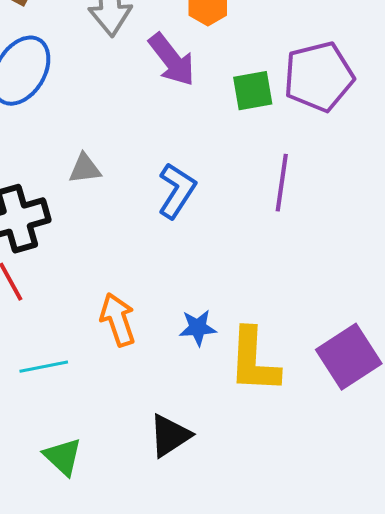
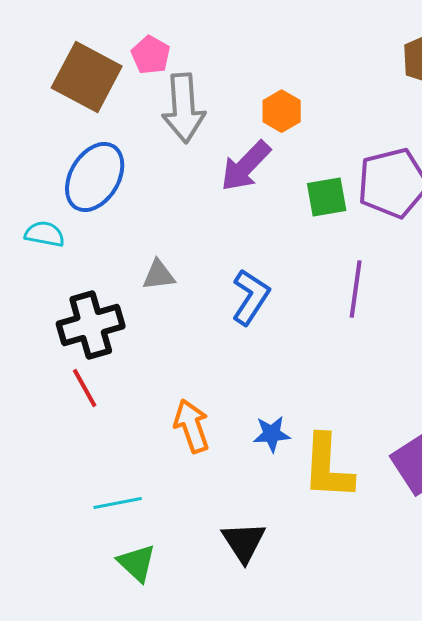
purple arrow: (172, 60) -> (246, 166), turned 82
cyan line: (44, 367) -> (118, 503), moved
black triangle: (170, 436) -> (244, 542), turned -30

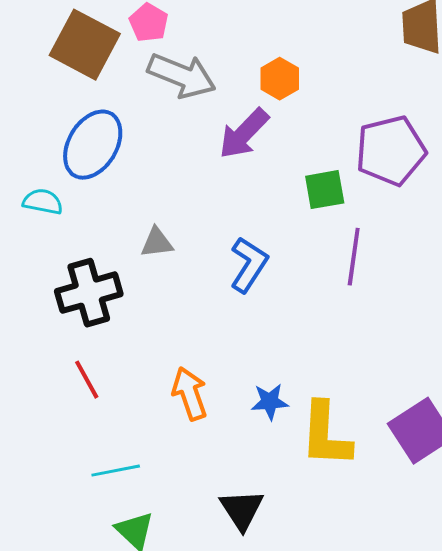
gray arrow: (184, 108) -> (182, 76), turned -64
green square: (327, 197) -> (325, 190), moved
red line: (85, 388) -> (87, 380), moved

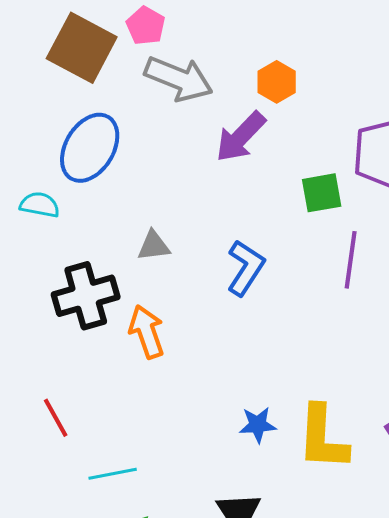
red line: (87, 380) -> (56, 418), moved
orange arrow: (190, 394) -> (147, 332), moved
blue star: (270, 402) -> (258, 425), moved

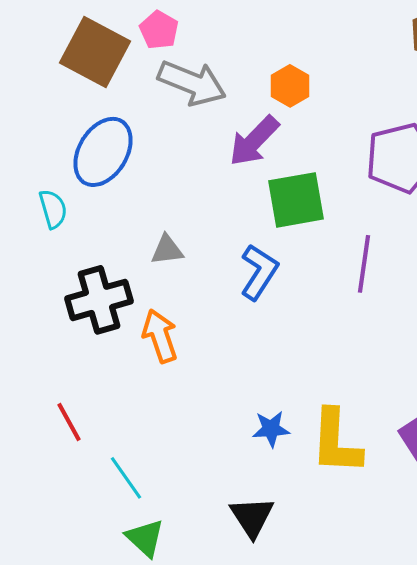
green square: (322, 193) -> (296, 200), moved, size x1.4
cyan semicircle: (40, 205) -> (53, 209), turned 63
cyan line: (113, 474) -> (126, 478), turned 66

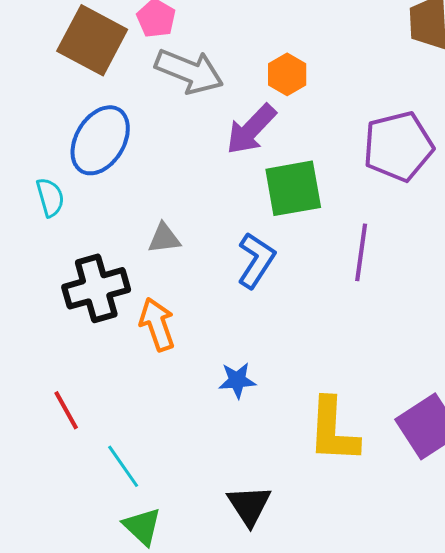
blue star: (271, 429) -> (237, 380), moved

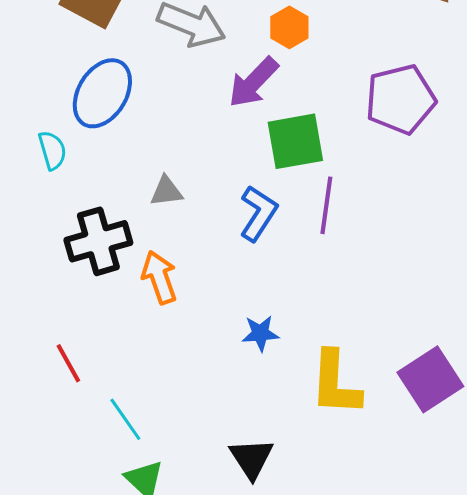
purple line: (361, 252) -> (326, 205), moved
blue star: (237, 380) -> (260, 333), moved

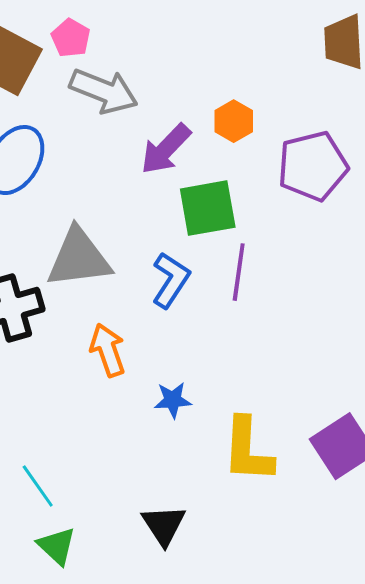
orange hexagon: (289, 27) -> (234, 121), moved
gray triangle: (166, 191) -> (79, 258), size x2.0
orange arrow: (159, 277) -> (108, 350), moved

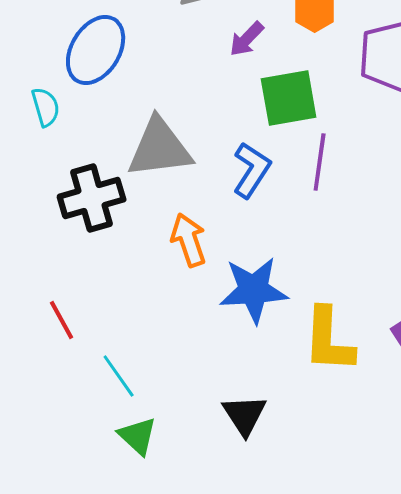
purple arrow: (166, 149) -> (247, 39), size x0.7
blue star: (173, 400) -> (254, 290), size x1.8

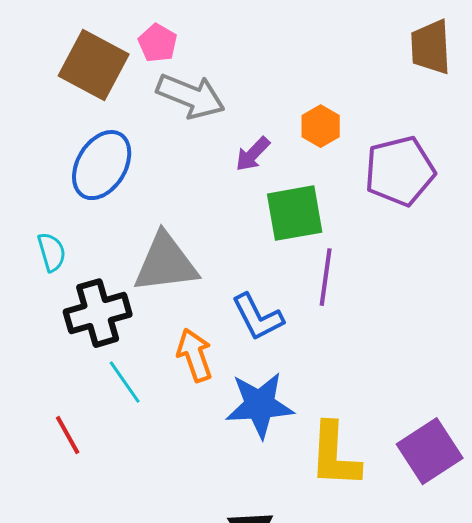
cyan semicircle: (46, 107) -> (52, 252), moved
blue L-shape: (252, 170) -> (258, 317), moved, turned 120
cyan line: (119, 376) -> (125, 382), moved

